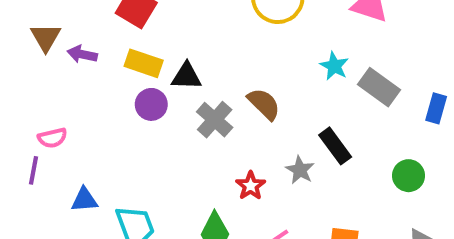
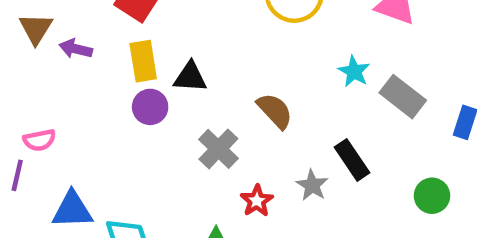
yellow rectangle: (144, 63) -> (143, 61), turned 60
gray cross: (215, 120) -> (218, 149), moved
blue triangle: (84, 200) -> (72, 210), size x1.4

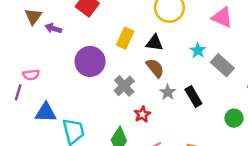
yellow rectangle: (143, 61) -> (125, 38), moved, turned 30
black triangle: (190, 77) -> (154, 43), moved
purple circle: (150, 107) -> (90, 61), size x1.6
gray star: (312, 185) -> (168, 92), moved

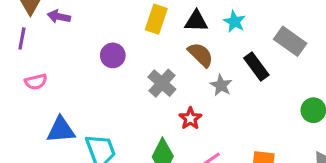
cyan star: (198, 50) -> (234, 22), moved
purple circle: (90, 61) -> (113, 55), size x0.6
purple line: (18, 92) -> (22, 38), moved
black rectangle: (193, 97) -> (256, 66), moved

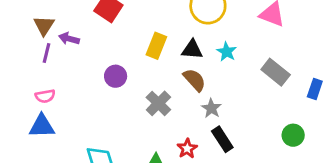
purple line: (22, 38) -> (47, 53), moved
black rectangle: (256, 66) -> (222, 139), moved
red star: (190, 118) -> (187, 149), moved
blue triangle: (61, 130) -> (42, 126), moved

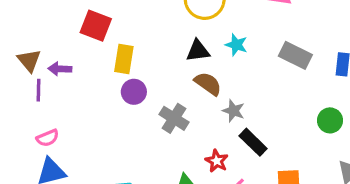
yellow rectangle: (156, 46) -> (124, 59), moved
purple circle: (116, 76) -> (134, 92), moved

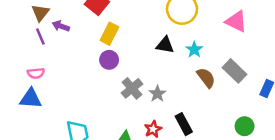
brown semicircle: (208, 84) -> (206, 78), moved
purple line: (39, 90) -> (40, 36), turned -42
gray star: (233, 111) -> (157, 94), moved

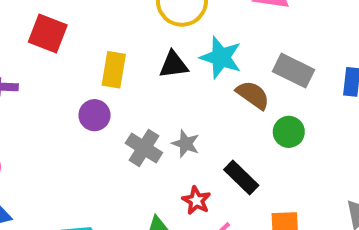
yellow rectangle: (109, 34) -> (114, 70), moved
cyan star: (194, 50) -> (221, 57), size x1.5
green circle: (245, 126) -> (289, 132), moved

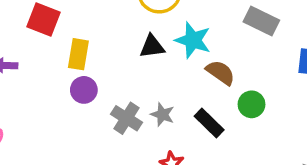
yellow rectangle: (114, 70) -> (78, 54), moved
gray rectangle: (294, 71) -> (261, 21), moved
black rectangle: (241, 177) -> (209, 123), moved

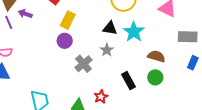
gray rectangle: (261, 21) -> (188, 37), moved, turned -42
brown semicircle: (221, 73) -> (156, 56), moved, turned -36
gray star: (162, 114) -> (107, 50), moved

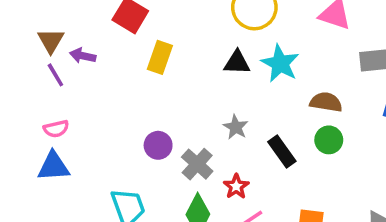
purple circle: (65, 41) -> (158, 145), moved
gray star: (107, 50) -> (236, 127), moved
gray cross: (84, 64) -> (197, 164), moved

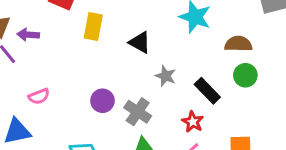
black triangle: (237, 63) -> (140, 42), moved, turned 35
pink semicircle: (56, 129) -> (39, 96), moved
red star: (236, 186) -> (193, 122), moved

